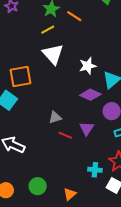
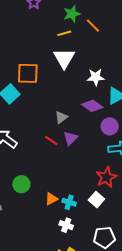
gray triangle: (55, 117) -> (61, 117), moved, turned -32
purple triangle: (87, 128) -> (70, 138), moved
red line: (65, 135) -> (51, 141), moved
cyan cross: (95, 170) -> (69, 202), moved

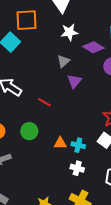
white star: (96, 77) -> (69, 32), moved
red line: (51, 141) -> (44, 102), moved
orange triangle: (51, 199) -> (60, 143), turned 32

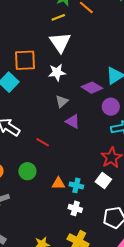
white star: (69, 32) -> (57, 72), moved
purple triangle: (74, 81) -> (73, 121), turned -42

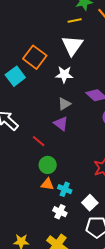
orange square: (25, 60) -> (35, 57), turned 30
purple triangle: (73, 121) -> (61, 124), moved
green circle: (27, 171) -> (48, 165), moved
white square: (103, 181) -> (90, 203), moved

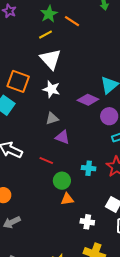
white star: (64, 74) -> (51, 89), turned 30
gray triangle: (64, 104) -> (52, 118), moved, turned 32
cyan cross: (65, 189) -> (89, 168), moved

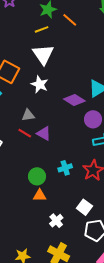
gray triangle: (52, 118) -> (28, 115), moved
red line: (46, 160) -> (25, 133), moved
cyan cross: (89, 168) -> (65, 168), turned -32
white cross: (87, 222) -> (56, 221), turned 32

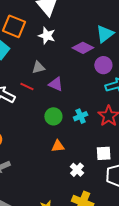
red line: (25, 133) -> (27, 86), moved
green circle: (37, 176) -> (53, 116), moved
white square: (84, 207) -> (104, 153), turned -35

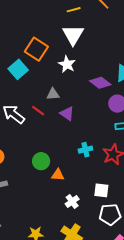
green circle: (53, 116) -> (41, 161), moved

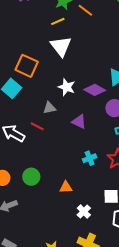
white star: (67, 64) -> (67, 87), moved
purple triangle: (67, 114) -> (79, 122), moved
green circle: (41, 161) -> (31, 177), moved

